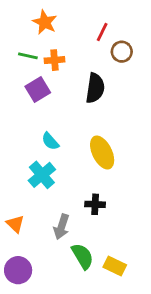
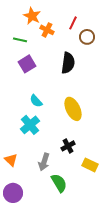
orange cross: (54, 60) -> (47, 30), moved, turned 32
black cross: (95, 204) -> (68, 146), turned -32
yellow rectangle: (115, 266) -> (90, 165), moved

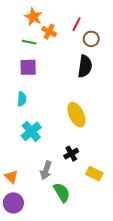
green line: (20, 40) -> (29, 42), moved
black semicircle: (68, 63) -> (85, 66), moved
purple square: (27, 64) -> (28, 67), turned 30
cyan semicircle: (36, 101) -> (22, 99), moved, turned -136
orange triangle: (11, 160) -> (11, 177), moved

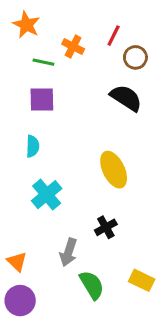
orange star: (33, 17) -> (26, 25), moved
black semicircle: (85, 66) -> (126, 98), turned -65
yellow rectangle: (94, 174) -> (142, 280), moved

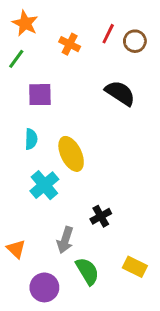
brown circle: (135, 57) -> (135, 41), moved
green line: (43, 62) -> (16, 59), moved, turned -66
yellow ellipse: (114, 170) -> (71, 154), moved
purple circle: (20, 301) -> (44, 287), moved

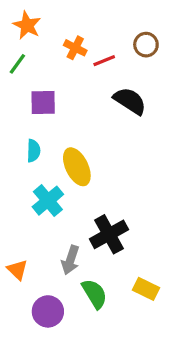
red line: (108, 34) -> (104, 61), moved, turned 42
black cross: (101, 216) -> (109, 234), size x1.6

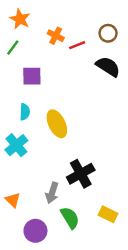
black semicircle: (130, 101) -> (108, 67), moved
cyan cross: (48, 201) -> (16, 145), moved

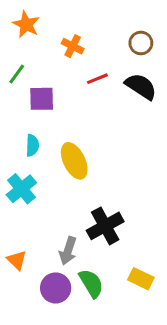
red line: (77, 45) -> (97, 79), moved
green line: (13, 48) -> (17, 74), moved
purple circle: (35, 231) -> (56, 288), moved

